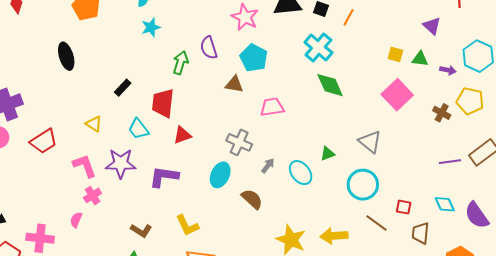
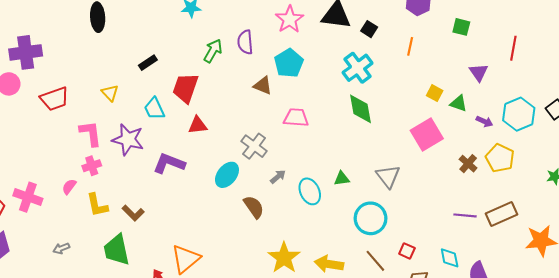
orange line: (349, 17) -> (410, 46), moved, turned -30
yellow L-shape: (187, 225) -> (97, 205), moved

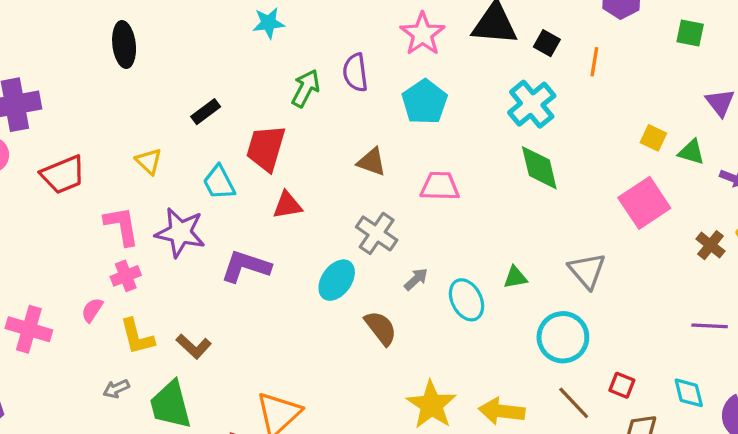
orange line: (410, 46) -> (594, 62), moved
brown triangle: (263, 86) -> (372, 162), moved
gray arrow: (61, 248) -> (116, 389), moved

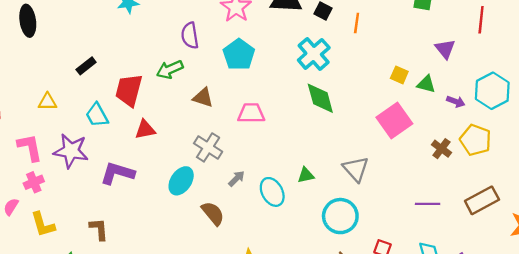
green arrow: (306, 88) -> (170, 69), moved, turned -140
yellow triangle: (149, 161) -> (47, 102), turned -42
purple line: (710, 326) -> (428, 204), moved
brown L-shape: (194, 346) -> (99, 229), moved, turned -135

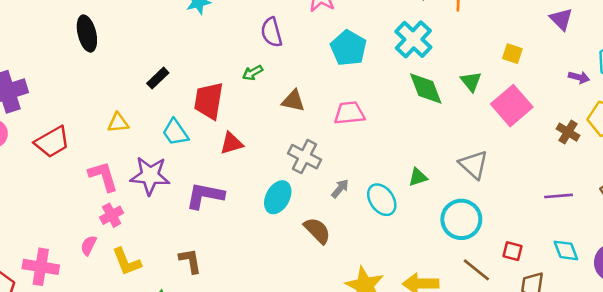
cyan pentagon: (239, 55) -> (348, 48), moved
green arrow: (170, 69) -> (253, 73), size x0.7
green triangle: (426, 84) -> (471, 81), moved, turned 42

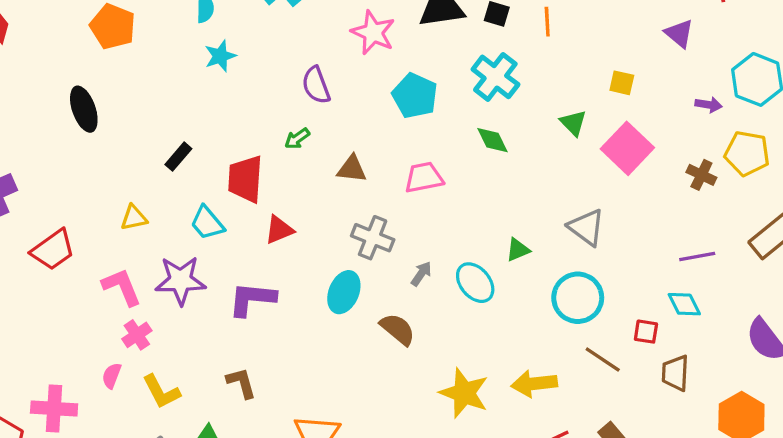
green diamond: (426, 89) -> (492, 140), moved, size x0.7
cyan diamond: (566, 250) -> (684, 304), moved

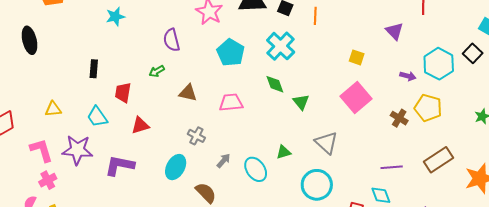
green triangle: (573, 123) -> (301, 102), moved
black rectangle: (178, 157) -> (94, 69), moved, turned -42
red trapezoid: (245, 179) -> (123, 92), size x0.7
gray cross: (373, 238) -> (196, 136), size x0.7

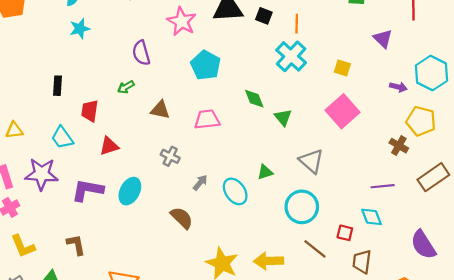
cyan cross: (281, 46) -> (291, 56), moved
brown cross: (399, 118) -> (399, 146), moved
cyan ellipse: (176, 167) -> (130, 191), moved

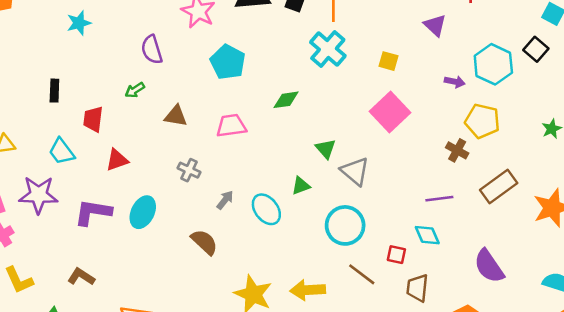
green diamond: (254, 99) -> (286, 100), turned -75
green triangle: (283, 117) -> (326, 149), moved
brown L-shape: (76, 245) -> (81, 277), turned -45

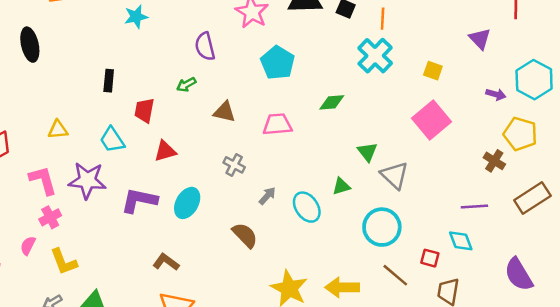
brown L-shape: (81, 277) -> (166, 262), moved

